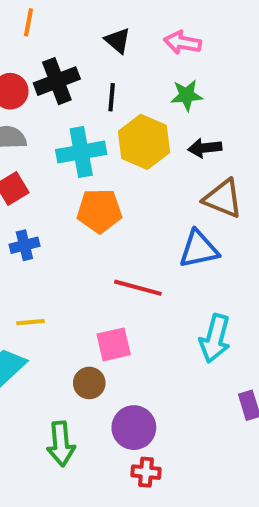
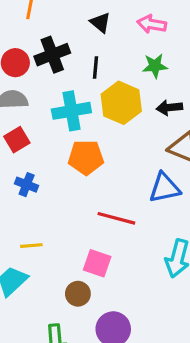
blue cross: (24, 245) -> (27, 185), turned 35
pink square: (114, 344) -> (97, 263), turned 32

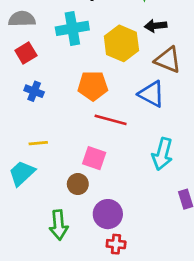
yellow hexagon: (121, 103) -> (121, 43), moved
orange pentagon: (86, 157) -> (93, 86), moved
blue triangle: (165, 188) -> (152, 94), turned 40

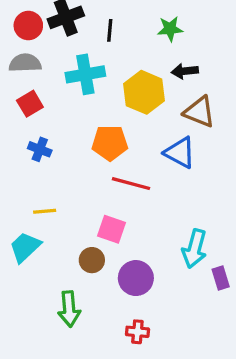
cyan arrow: (162, 154) -> (195, 249), moved
purple circle: (108, 214) -> (136, 278), moved

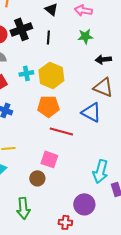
black arrow: (185, 71) -> (103, 59), moved
cyan cross: (85, 74) -> (26, 73), moved, size x0.6
yellow hexagon: (144, 92) -> (51, 75), moved
purple circle: (136, 278) -> (84, 204), moved

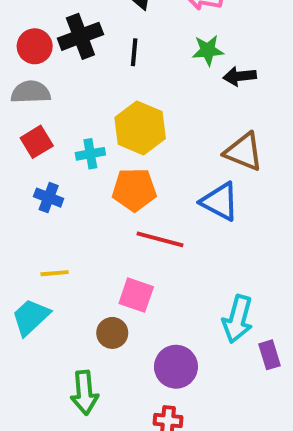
black arrow: (103, 59) -> (240, 76), moved
cyan cross: (26, 73) -> (90, 154), moved
purple circle: (84, 204) -> (176, 367), moved

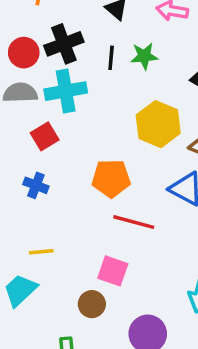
green star: (208, 50) -> (144, 56), moved
yellow hexagon: (140, 128) -> (158, 124), moved
red square: (37, 142) -> (45, 136), moved
cyan cross: (90, 154) -> (66, 91), moved, size x1.6

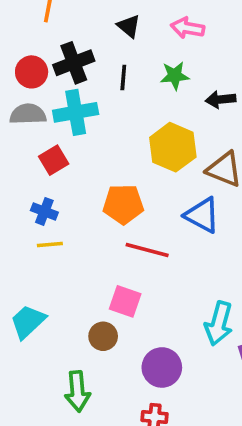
green star: (144, 56) -> (175, 76), moved
yellow line: (41, 252) -> (50, 244), moved

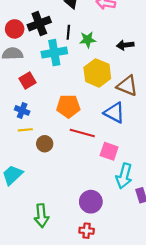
green star: (175, 76) -> (88, 40), moved
cyan cross: (76, 112) -> (54, 53), moved
pink square: (125, 301) -> (109, 151), moved
brown circle: (103, 336) -> (45, 144), moved

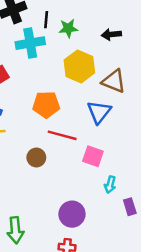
blue triangle: (114, 113) -> (99, 112), turned 40
brown circle: (45, 144) -> (36, 157), moved
cyan arrow: (124, 176) -> (110, 185), size x0.6

